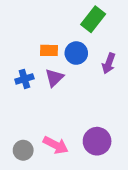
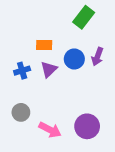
blue circle: (76, 53) -> (74, 59), moved
gray circle: (23, 150) -> (21, 112), moved

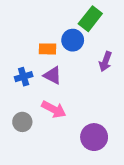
blue circle: (74, 59) -> (73, 40), moved
purple triangle: (49, 69) -> (53, 75), turned -48
pink arrow: (50, 130) -> (54, 109), moved

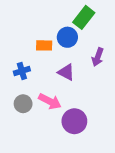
purple triangle: (53, 75) -> (66, 72), moved
gray circle: (22, 122) -> (23, 104), moved
purple circle: (94, 137) -> (74, 121), moved

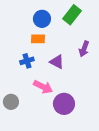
blue circle: (67, 37) -> (42, 19), moved
blue cross: (22, 71) -> (27, 61), moved
gray circle: (23, 104) -> (11, 102), moved

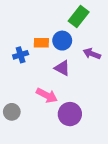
blue circle: (42, 19) -> (62, 41), moved
purple arrow: (84, 49) -> (92, 54), turned 91
blue cross: (27, 61) -> (21, 55), moved

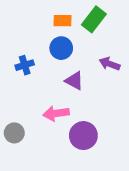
blue circle: (62, 41) -> (61, 48), moved
orange rectangle: (41, 43) -> (63, 21), moved
pink arrow: (47, 95) -> (56, 113), turned 145

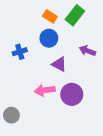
orange rectangle: (63, 21) -> (50, 16), turned 32
gray circle: (14, 133) -> (11, 115), moved
purple circle: (83, 136) -> (72, 94), moved

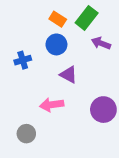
purple arrow: (87, 51) -> (101, 43), moved
purple circle: (72, 94) -> (103, 110), moved
gray circle: (11, 115) -> (26, 134), moved

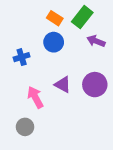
purple triangle: (69, 75) -> (63, 85), moved
pink arrow: (52, 105) -> (35, 97), moved, turned 70
purple circle: (103, 110) -> (95, 85), moved

